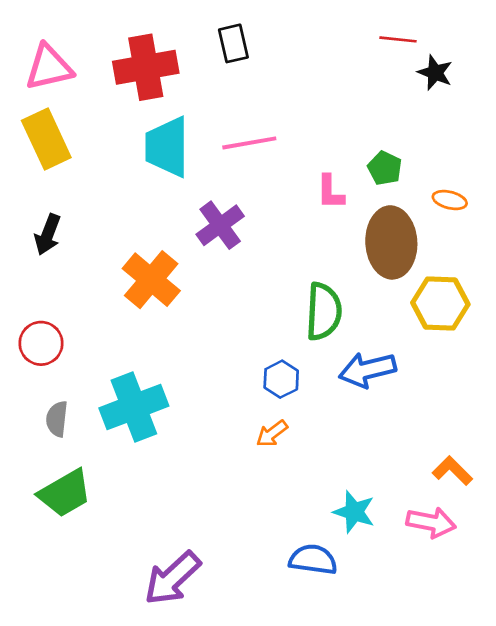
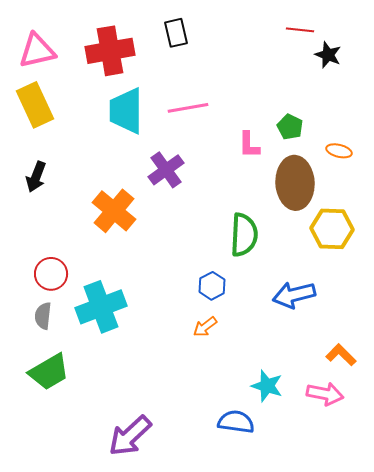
red circle: (41, 343) -> (51, 274), moved
blue arrow: (367, 370) -> (294, 295), moved

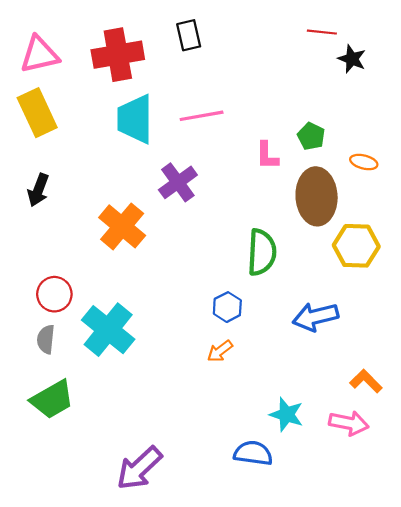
cyan cross: (101, 307) -> (108, 330), turned -30

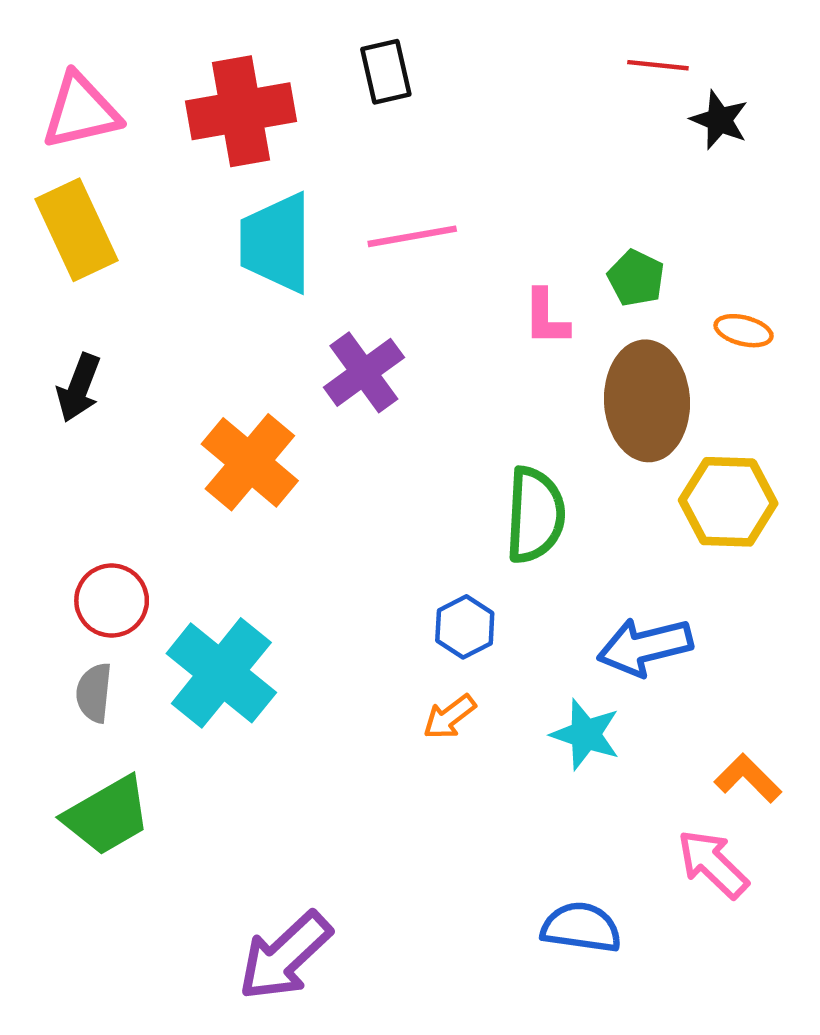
cyan star: (286, 414) -> (586, 734), moved
pink arrow: (349, 423) -> (713, 864), turned -147
blue semicircle: (253, 453) -> (581, 927), moved

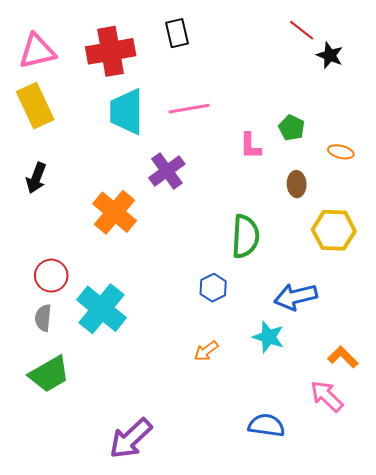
red line: (658, 65) -> (302, 30), turned 32
brown ellipse: (647, 401) -> (297, 184), size x0.5
orange arrow: (449, 717) -> (206, 351), moved

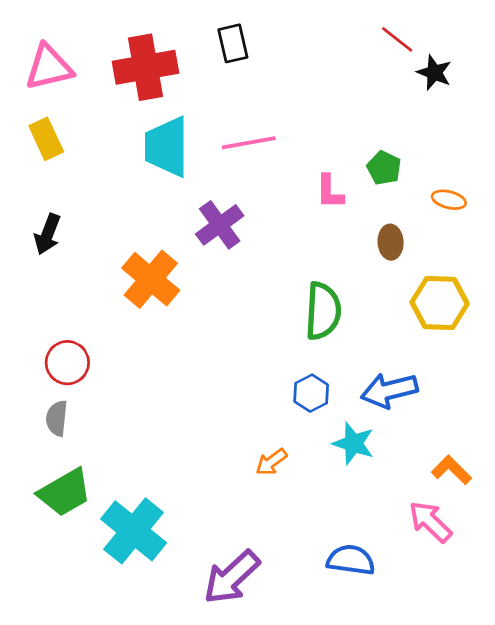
yellow rectangle: (35, 106) -> (46, 139), size x0.7
blue hexagon: (213, 288) -> (311, 393), moved
cyan cross: (102, 309) -> (134, 531), moved
purple arrow: (131, 438) -> (232, 577), moved

